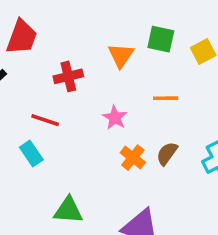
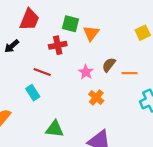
green square: (161, 39) -> (71, 24), moved
orange line: (166, 98) -> (129, 73), moved
brown semicircle: (167, 154) -> (109, 65), moved

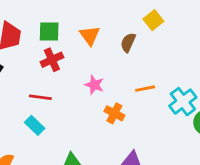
green square: (71, 24) -> (49, 32), moved
brown semicircle: (109, 65) -> (128, 42), moved
orange line: (129, 73) -> (145, 89), moved

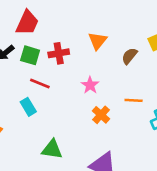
green square: (49, 32) -> (30, 55), moved

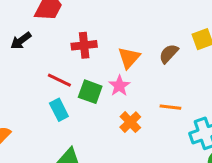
orange triangle: (98, 41) -> (129, 58), moved
green square: (30, 55) -> (90, 92), moved
cyan rectangle: (28, 107) -> (59, 110), moved

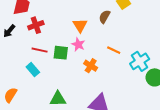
red cross: (84, 45) -> (36, 25), moved
orange line: (170, 107) -> (114, 50), turned 32
cyan rectangle: (59, 110) -> (33, 70), moved

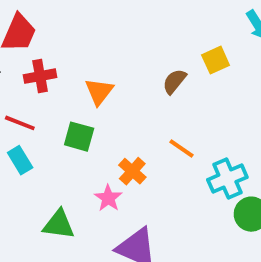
orange triangle: (80, 25) -> (99, 92), moved
pink star: (78, 44) -> (108, 198), moved
red line: (40, 50) -> (20, 123), moved

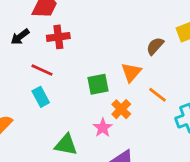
orange triangle: (99, 92) -> (131, 72), moved
green square: (79, 137) -> (98, 84), moved, turned -30

